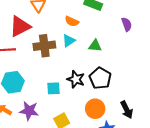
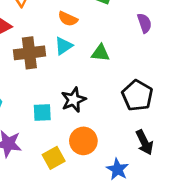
black pentagon: (100, 78) -> (137, 95), moved
black star: (76, 79) -> (73, 100), turned 30
orange circle: (95, 109) -> (83, 141), moved

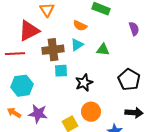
cyan square: (42, 113) -> (61, 71), moved
black arrow: (144, 142) -> (134, 113), turned -60

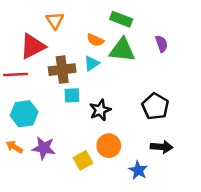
green triangle: (103, 50) -> (122, 50), moved, size x1.6

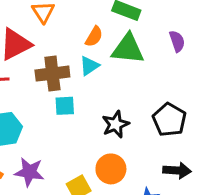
orange semicircle: (95, 40) -> (94, 37), turned -84
black star: (100, 110) -> (116, 124), moved

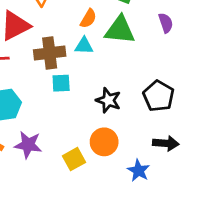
cyan triangle: (89, 66) -> (84, 46), turned 36
black star: (116, 124) -> (108, 100), turned -30

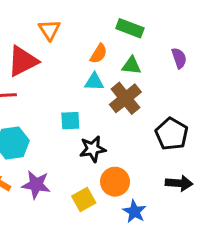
green triangle: (120, 30) -> (131, 66), size x0.6
brown cross: (50, 53) -> (125, 98), moved, turned -32
black star: (108, 100) -> (93, 149), moved, turned -30
blue star: (138, 171) -> (134, 211), moved

